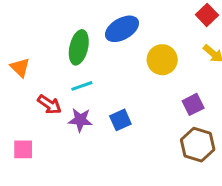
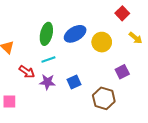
red square: (207, 15) -> (122, 13), moved
blue ellipse: (122, 29) -> (75, 34), moved
brown hexagon: (198, 145) -> (104, 98), moved

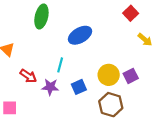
green ellipse: (46, 34) -> (41, 17), moved
yellow circle: (102, 42) -> (109, 75), moved
cyan line: (48, 59) -> (60, 65), moved, turned -56

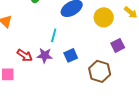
yellow circle: (109, 75) -> (104, 17), moved
red arrow: (28, 76) -> (25, 55), moved

